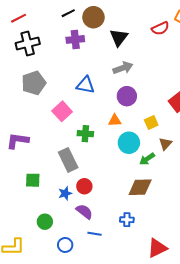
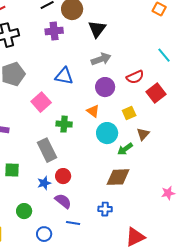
red semicircle: (160, 28) -> (135, 77), moved
orange triangle: (115, 120) -> (93, 111), turned 40

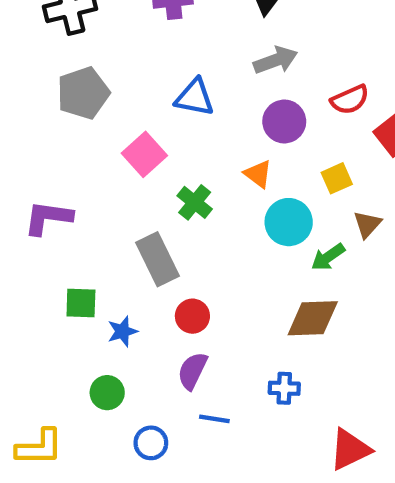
green cross: (64, 124) -> (195, 202), turned 35
blue star: (44, 183) -> (122, 331), moved
purple semicircle: (63, 201) -> (192, 371), turned -102

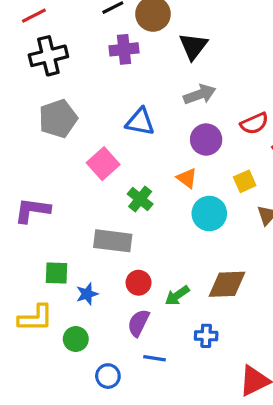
green arrow: (328, 257) -> (177, 296), moved
gray rectangle: (157, 259) -> (113, 241), turned -57
yellow L-shape: (39, 447) -> (36, 318), moved

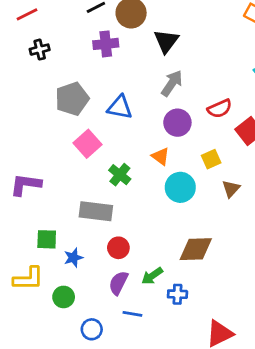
black cross: (48, 56) -> (40, 50), size x0.6
gray arrow: (200, 94) -> (172, 83), turned -36
gray pentagon: (58, 119) -> (72, 99), moved
green arrow: (177, 296) -> (152, 276), moved

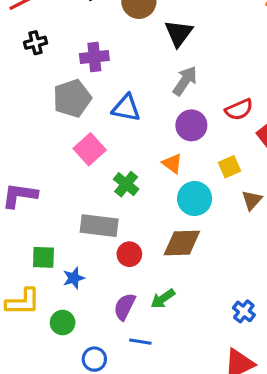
purple cross: (106, 44) -> (94, 57), moved
red circle: (118, 248) -> (129, 254), moved
brown diamond: (196, 249) -> (182, 243), moved
blue cross: (177, 294) -> (244, 311), moved, turned 36

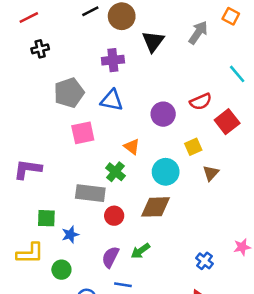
purple cross: (94, 57) -> (113, 60), moved
gray arrow: (185, 81) -> (198, 33), moved
pink square: (90, 149) -> (83, 133), turned 30
orange triangle: (172, 164) -> (132, 147), moved
green cross: (126, 184) -> (115, 172), moved

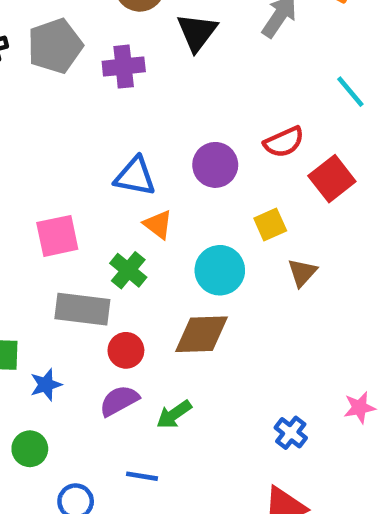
gray pentagon: (69, 93) -> (55, 46), moved
blue triangle: (112, 100) -> (135, 176), moved
pink square: (83, 133) -> (57, 236), moved
purple semicircle: (110, 257) -> (119, 401), moved, turned 35

